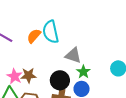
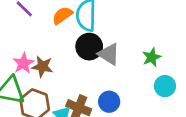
green star: (83, 72) -> (152, 57), moved
black circle: (60, 80) -> (89, 47), moved

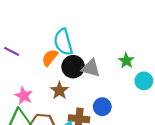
orange semicircle: (62, 15) -> (50, 58), moved
brown star: (42, 67) -> (59, 90), moved, turned -30

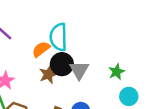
gray triangle: (91, 68) -> (79, 70), turned 30
brown star: (59, 90) -> (48, 74), moved

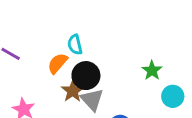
cyan semicircle: (58, 37) -> (75, 45), size x0.6
gray triangle: (79, 70) -> (92, 100), moved

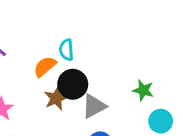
green star: (152, 70) -> (143, 90), turned -30
gray triangle: (92, 100) -> (94, 106), moved, turned 35

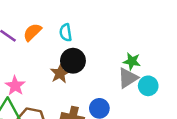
orange semicircle: (45, 66) -> (32, 32), moved
gray triangle: (94, 106) -> (128, 78), moved

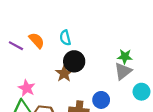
orange semicircle: (32, 32) -> (37, 40), turned 98
cyan circle: (148, 86) -> (141, 92), moved

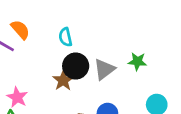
orange semicircle: (37, 40) -> (20, 30), moved
gray triangle: (123, 71) -> (104, 69), moved

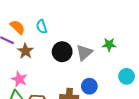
cyan semicircle: (65, 37) -> (42, 27), moved
brown star: (63, 80) -> (25, 51), moved

